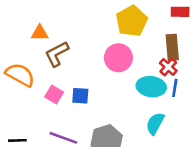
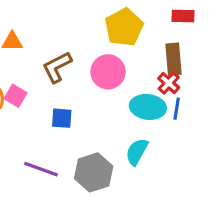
brown L-shape: (57, 54) -> (57, 67), moved
pink square: (54, 95) -> (15, 96), moved
cyan semicircle: (155, 123) -> (137, 152), moved

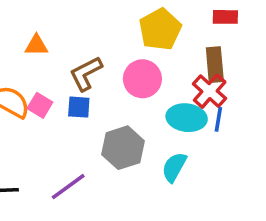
red cross: (169, 83) -> (210, 91), size x1.4
blue square: (62, 118) -> (79, 107), moved
purple line: (41, 169) -> (68, 187), turned -56
gray hexagon: (94, 172) -> (123, 148), moved

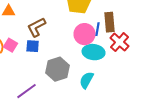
pink circle: (142, 79) -> (85, 34), moved
red cross: (210, 91) -> (120, 42), moved
blue line: (218, 119) -> (98, 29), moved

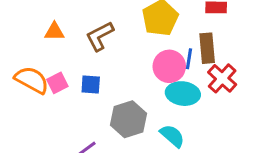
brown L-shape: (37, 27) -> (100, 36), moved
pink square: (11, 45) -> (57, 83), turned 32
cyan semicircle: (87, 80) -> (172, 136), turned 102

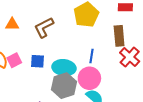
blue line: (189, 59) -> (92, 56), moved
pink circle: (169, 66) -> (89, 78), moved
cyan ellipse: (183, 94) -> (64, 68), moved

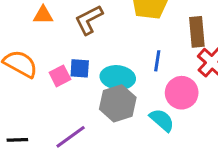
pink square: (14, 60) -> (60, 76), moved
pink circle: (89, 78) -> (182, 93), moved

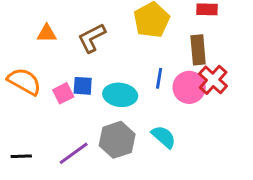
pink circle: (182, 93) -> (189, 87), moved
gray hexagon: (118, 103) -> (117, 140), moved

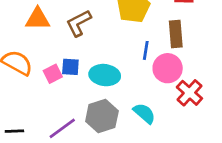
orange triangle: (47, 33) -> (38, 19), size x1.4
blue line: (159, 78) -> (146, 50), moved
red cross: (213, 80) -> (189, 93), moved

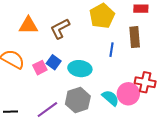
blue square: (70, 67) -> (54, 62), turned 32
pink circle: (168, 68) -> (128, 94), moved
red cross: (189, 93) -> (145, 82), turned -30

